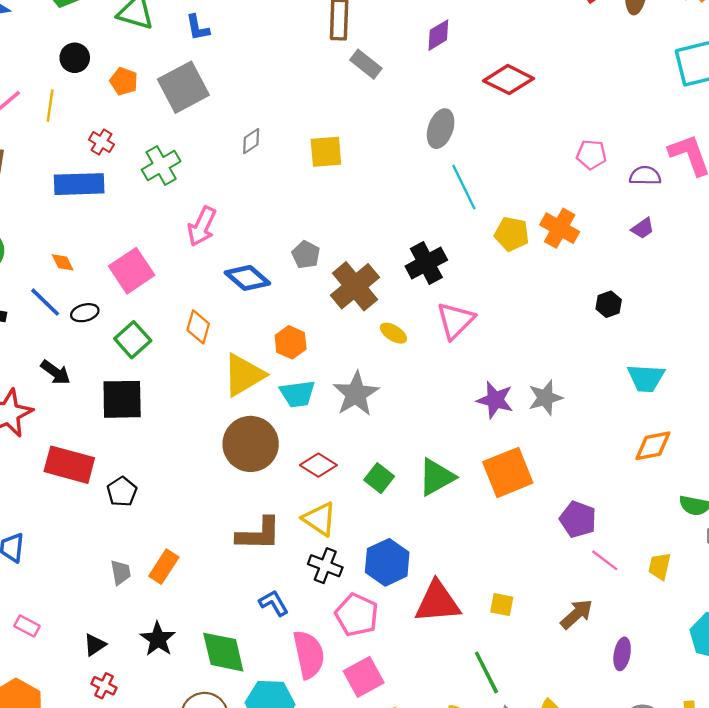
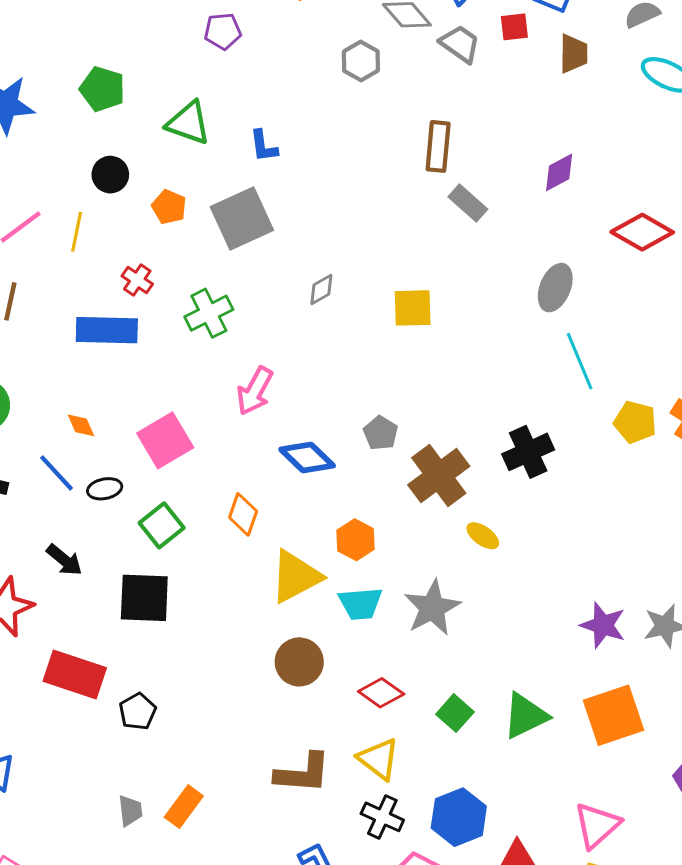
pink triangle: (455, 320) -> (597, 825), moved
brown circle: (251, 444) -> (299, 662), size x0.7

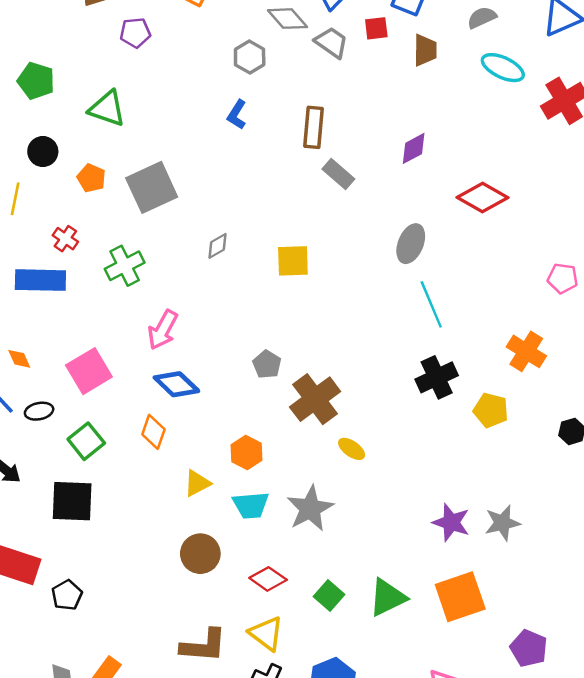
blue L-shape: (263, 146) -> (237, 115), moved, turned 40
yellow pentagon: (635, 422) -> (491, 410), moved
black cross: (528, 452) -> (437, 377), moved
blue diamond: (307, 458) -> (176, 384), moved
yellow triangle: (296, 577) -> (197, 483), size x0.6

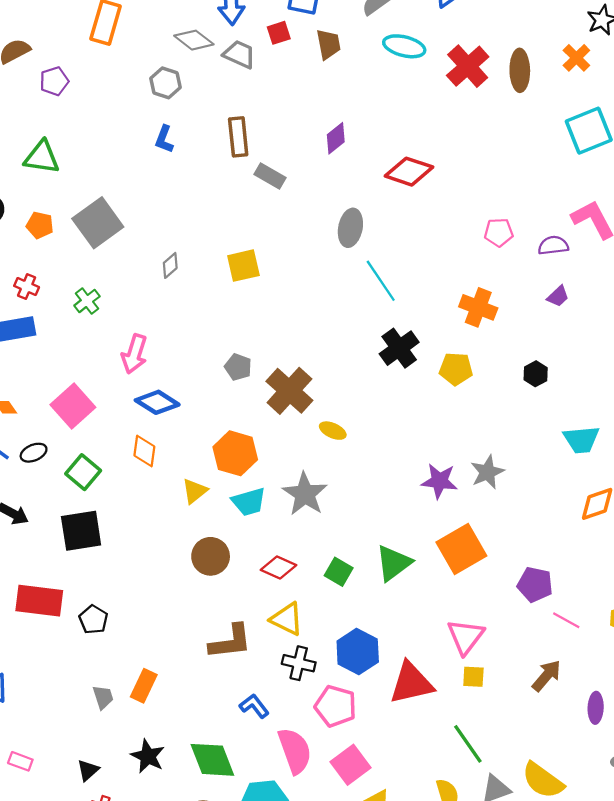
green cross: (125, 266) -> (87, 301), size x0.7
orange hexagon: (246, 453) -> (235, 453), size x1.4

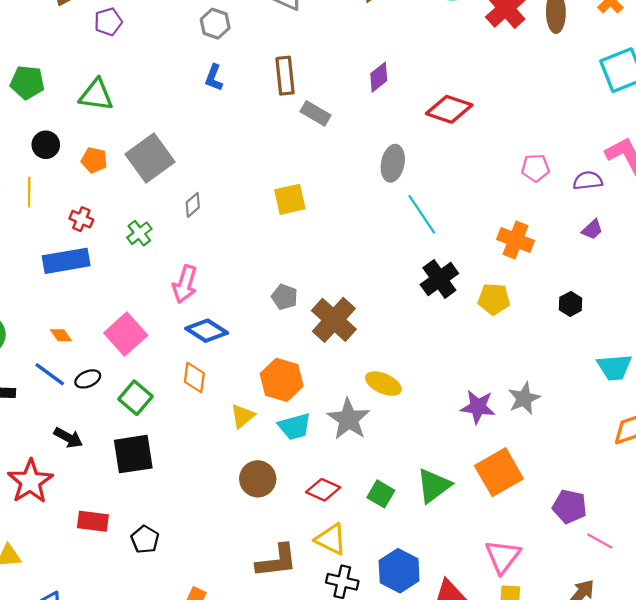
gray diamond: (170, 265) -> (193, 205), moved
yellow ellipse: (333, 431) -> (383, 384), moved, size x1.4
red rectangle: (39, 601) -> (93, 521), size x0.7

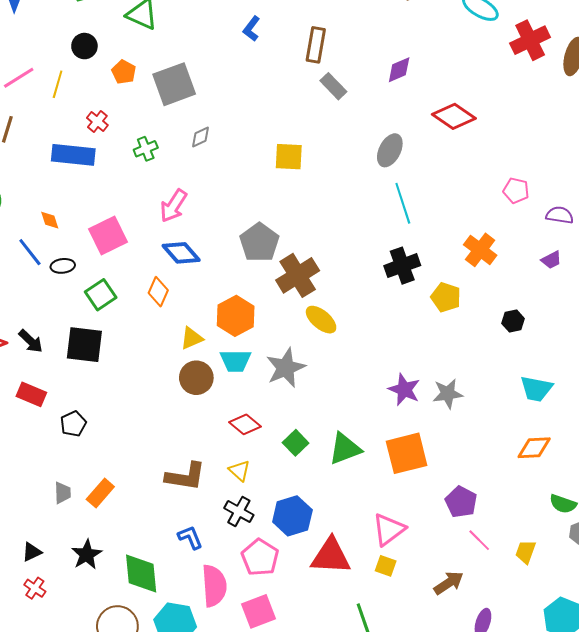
gray pentagon: (285, 297) -> (259, 242), size x1.6
yellow ellipse: (383, 384) -> (321, 320), moved
black arrow: (68, 438) -> (31, 341), moved
brown circle: (258, 479) -> (196, 378), moved
yellow triangle: (331, 539) -> (239, 471), size x0.7

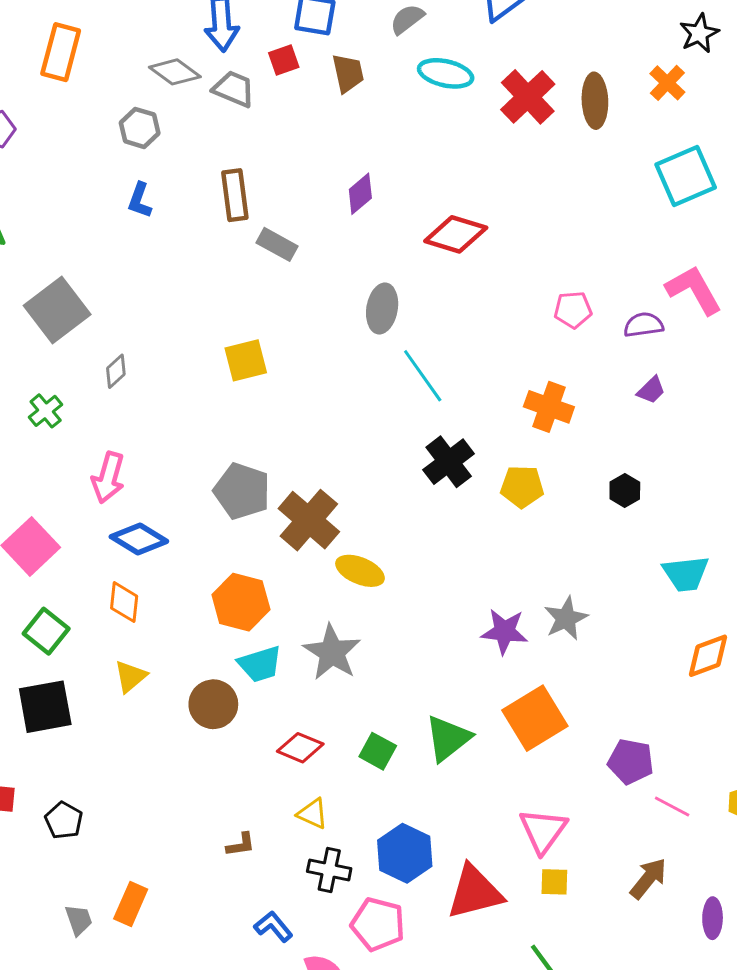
yellow triangle: (192, 338) -> (130, 676), moved
brown L-shape: (186, 476) -> (241, 845), size x0.5

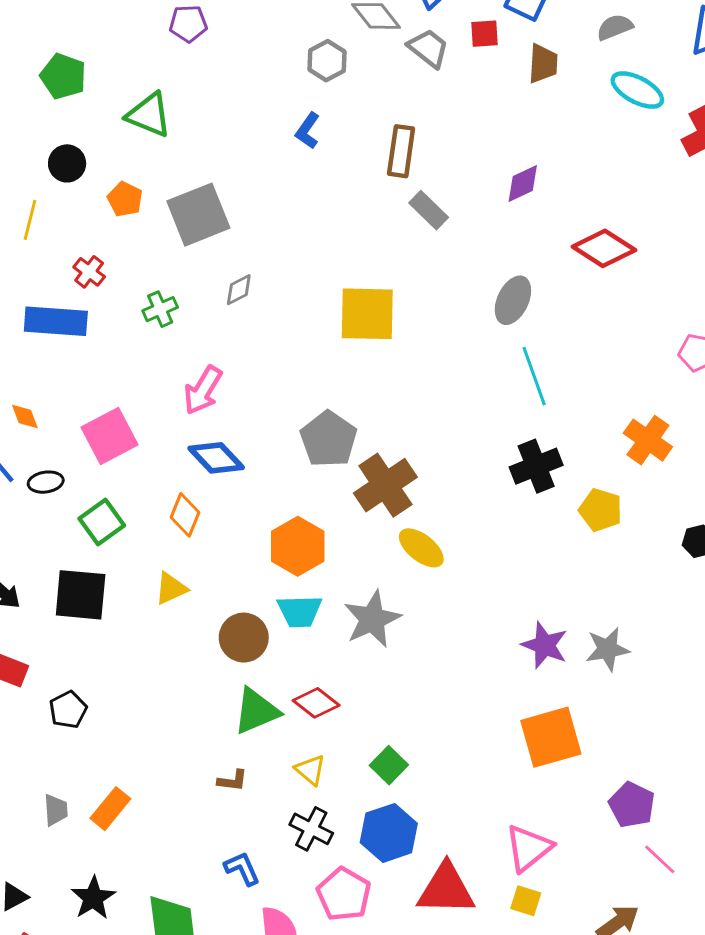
yellow square: (246, 360) -> (367, 314), size x1.4
green triangle: (448, 738) -> (256, 711), moved
green square: (378, 751) -> (389, 765), moved

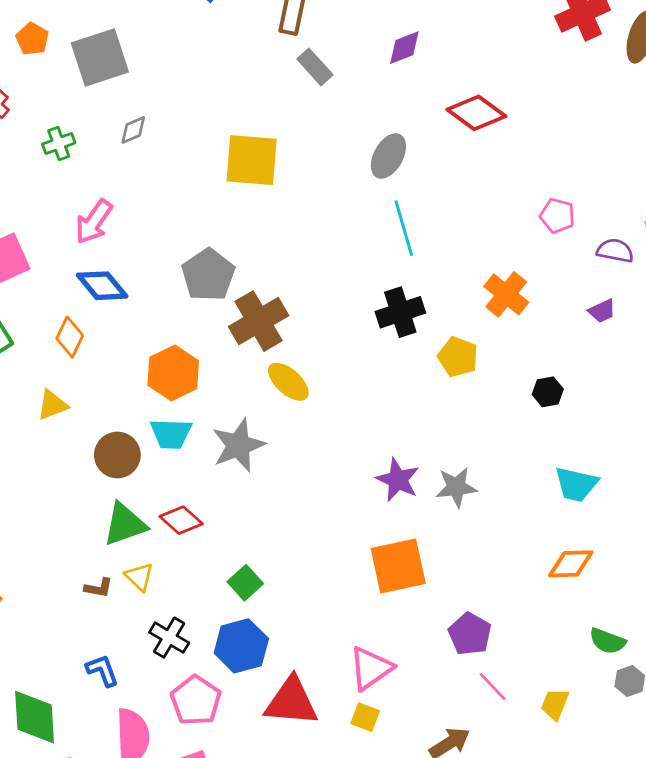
yellow triangle: (310, 770) -> (139, 577), moved

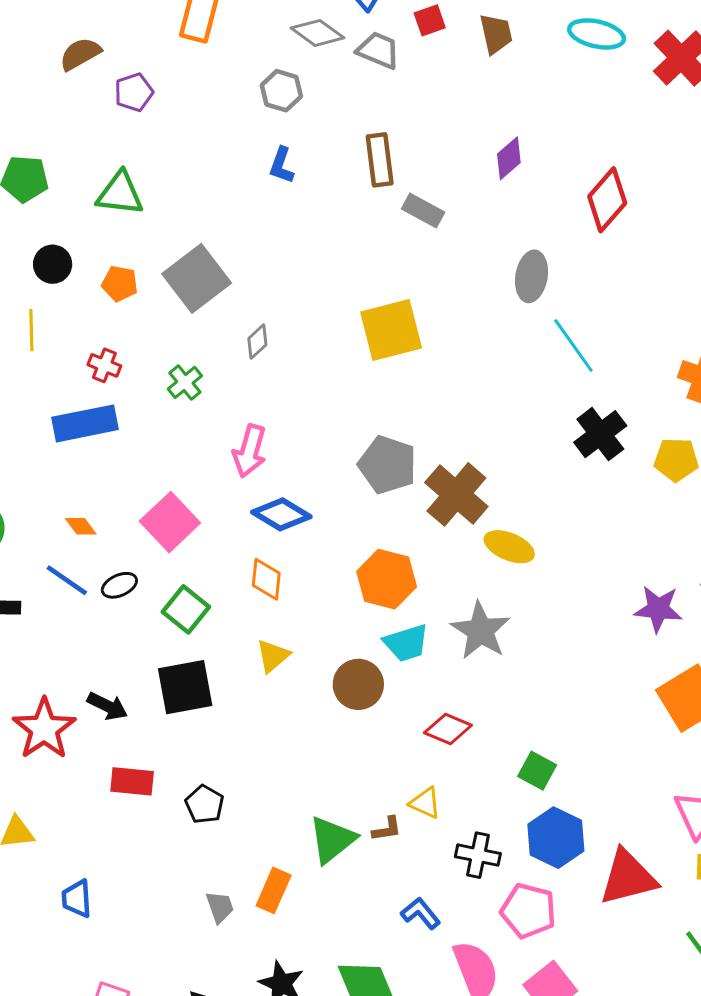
red diamond: (476, 113) -> (607, 200), turned -66
green triangle: (125, 524) -> (332, 840), moved

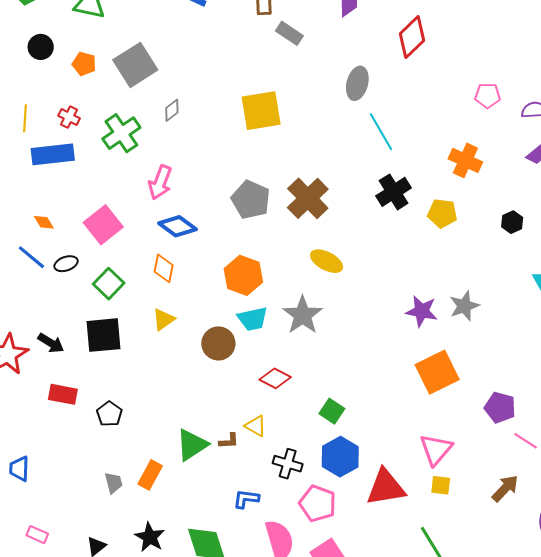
yellow line: (31, 330) -> (25, 118), moved
green cross: (185, 382) -> (121, 133), size x1.6
brown cross: (456, 494) -> (308, 198), moved
blue L-shape: (421, 913) -> (246, 499), turned -48

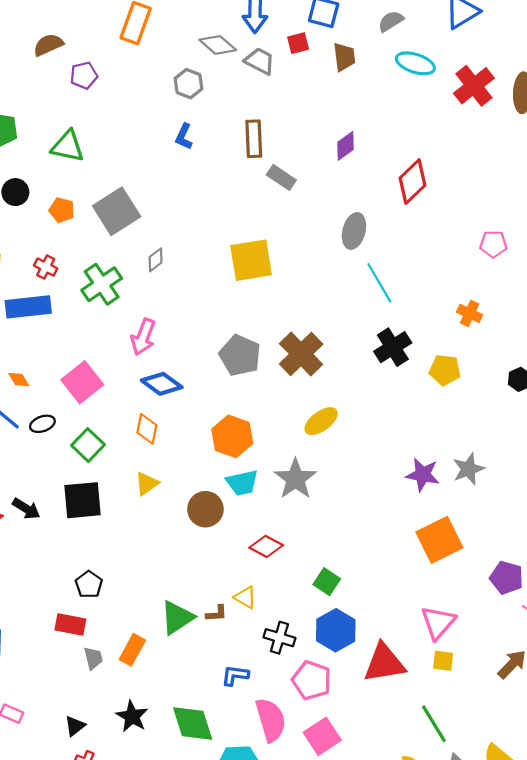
orange cross: (465, 160) -> (470, 313), size x0.7
yellow ellipse: (327, 261) -> (321, 421), turned -64
red rectangle: (63, 394) -> (70, 624), moved

